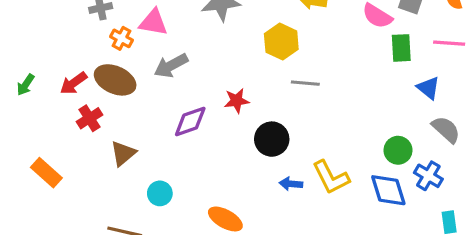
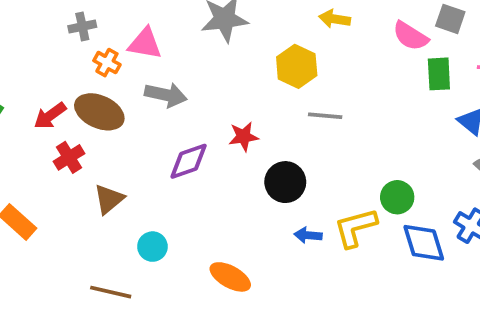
gray arrow: (171, 66) -> (166, 95), turned -140
green circle: (398, 150) -> (397, 197), moved
yellow L-shape: (331, 177) -> (355, 228), turned 102

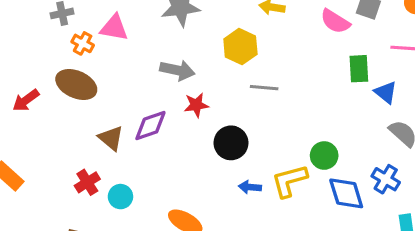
green rectangle: (439, 74) -> (359, 69), moved
gray arrow: (166, 95) -> (177, 70), moved
red arrow: (50, 116) -> (26, 100), moved
red cross: (69, 157) -> (87, 182), moved
brown triangle: (109, 199) -> (111, 138), moved, turned -40

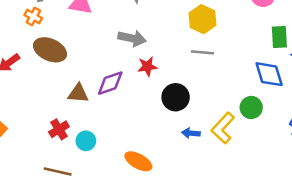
orange cross: (83, 43) -> (33, 17), moved
yellow hexagon: (240, 47) -> (202, 19), moved
brown triangle: (111, 138) -> (78, 93), turned -35
yellow L-shape: (289, 181) -> (223, 128), turned -32
blue diamond: (346, 193) -> (269, 74), moved

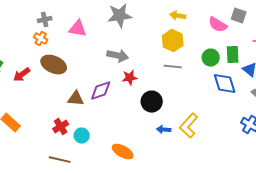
green circle: (251, 107) -> (211, 58), moved

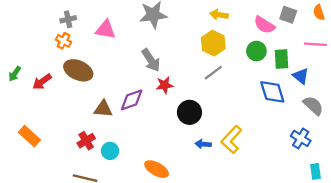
gray arrow: (118, 56) -> (151, 60), turned 45
green circle: (211, 58) -> (256, 51), moved
gray line: (173, 67) -> (213, 73), turned -42

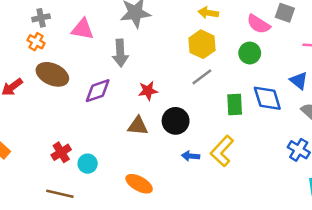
green rectangle: (281, 59) -> (235, 105), moved
gray arrow: (151, 60) -> (120, 53), moved, turned 30
purple diamond: (132, 100) -> (98, 91), moved
brown triangle: (103, 109) -> (138, 126), moved

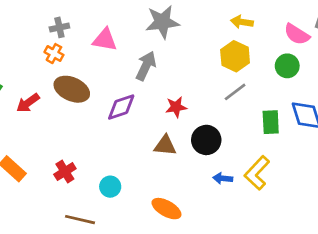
gray arrow: (120, 53) -> (146, 66), turned -152
red cross: (61, 152) -> (65, 172), moved

